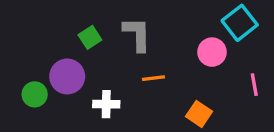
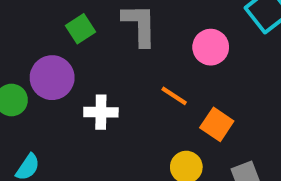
pink circle: (212, 52) -> (211, 47), moved
orange line: (153, 78) -> (174, 96), moved, turned 40

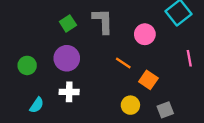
purple circle: (52, 78) -> (67, 58), moved
white cross: (101, 112) -> (69, 92), moved

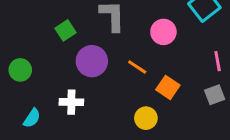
green square: (68, 23) -> (66, 30), moved
purple circle: (67, 58) -> (92, 61), moved
gray square: (165, 110) -> (215, 95), moved

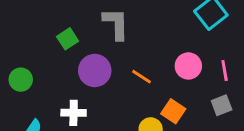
pink circle: (163, 32) -> (188, 66), moved
orange square: (168, 87) -> (173, 111), moved

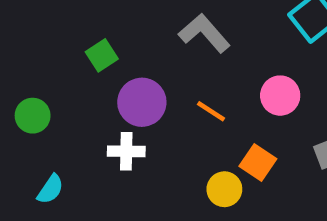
gray L-shape: (116, 24) -> (204, 33), moved, turned -40
white cross: (74, 113) -> (126, 151), moved

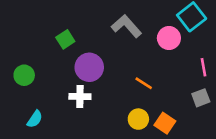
pink circle: (280, 96) -> (169, 38), moved
orange line: (211, 111) -> (144, 83), moved
orange square: (258, 162) -> (165, 123), moved

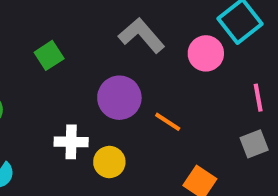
purple circle: (89, 67) -> (119, 98), moved
yellow circle: (138, 119) -> (109, 162), moved

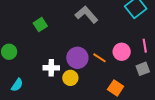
pink circle: (206, 53) -> (122, 52), moved
purple circle: (119, 98) -> (77, 58), moved

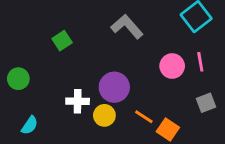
pink line: (145, 46) -> (200, 62), moved
pink circle: (122, 52) -> (172, 66), moved
orange line: (100, 58) -> (144, 117), moved

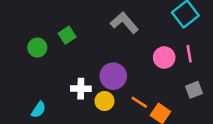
green circle: (18, 79) -> (37, 48), moved

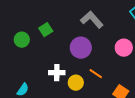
purple circle: (113, 76) -> (81, 48), moved
orange line: (139, 102) -> (96, 74), moved

